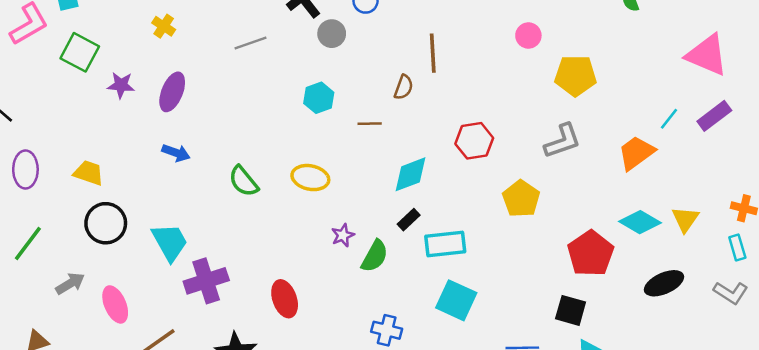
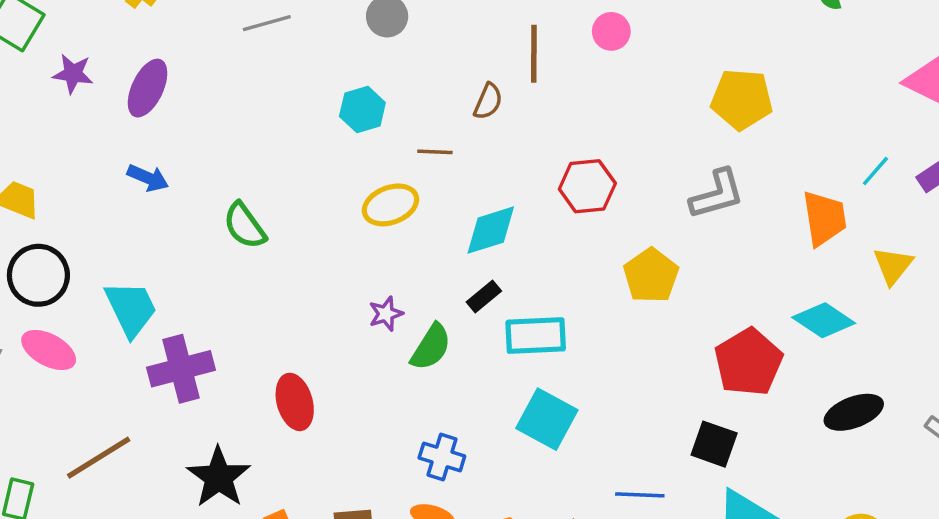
pink circle: (528, 35) -> (611, 31), moved
orange trapezoid: (636, 153) -> (824, 218), turned 114
yellow ellipse: (310, 178) -> (390, 205), moved, turned -36
yellow triangle: (685, 219) -> (893, 266), moved
pink ellipse: (115, 304) -> (49, 350), moved, turned -42

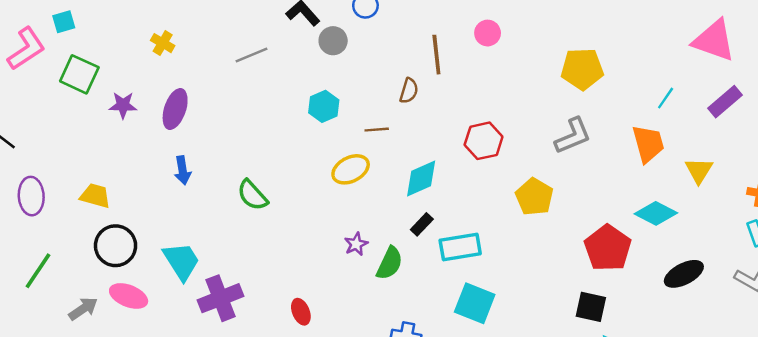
cyan line: (875, 171) -> (666, 98), moved
blue arrow: (148, 178) -> (183, 170), turned 64
red ellipse: (295, 402) -> (301, 312), size x0.7

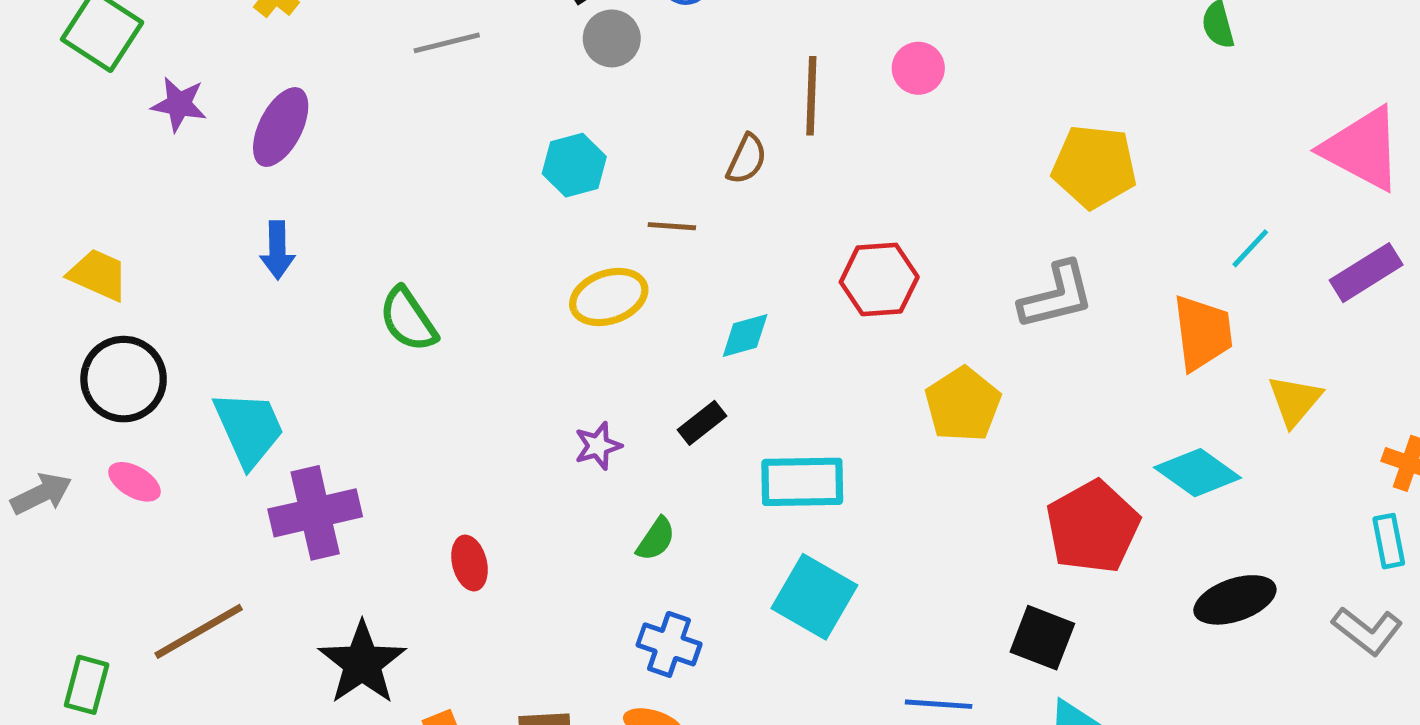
cyan diamond: (421, 179) -> (745, 336), size x0.7
black rectangle: (422, 224) -> (702, 423), moved
green semicircle: (390, 263) -> (656, 539), moved, size x0.7
pink ellipse: (129, 296) -> (134, 482), size x0.7

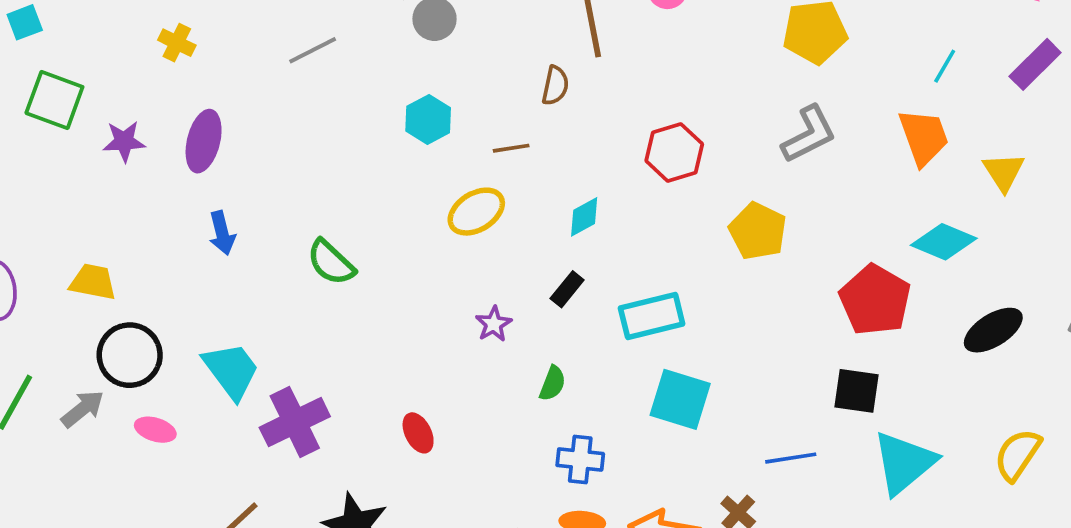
gray arrow: (41, 494) -> (83, 409), moved

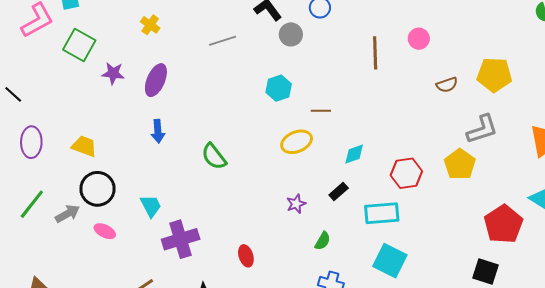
brown semicircle: (555, 86) -> (447, 85), moved, turned 50
red hexagon: (674, 152) -> (406, 173), moved
yellow pentagon: (758, 231) -> (460, 164), moved
cyan trapezoid: (231, 371) -> (151, 206), size x0.7

